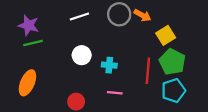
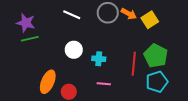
white line: (79, 16) -> (72, 15), turned 42
yellow square: (166, 35) -> (150, 20), moved
orange ellipse: (27, 83) -> (48, 82), moved

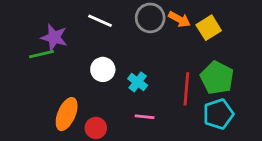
purple star: (26, 23) -> (54, 37), moved
cyan cross: (99, 59) -> (138, 82), turned 32

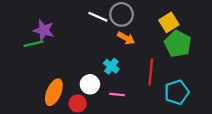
orange arrow: (179, 19) -> (126, 38), moved
white line: (100, 21) -> (98, 17), moved
white circle: (103, 69) -> (90, 84), moved
green pentagon: (217, 78) -> (178, 44), moved

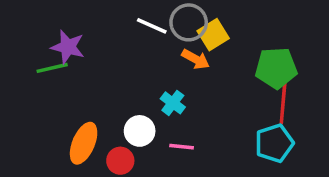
yellow square: (169, 22) -> (213, 35), moved
green pentagon: (178, 44) -> (276, 68), turned -30
red line: (151, 72) -> (283, 103), moved

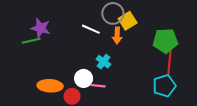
white line: (152, 26) -> (91, 29), moved
orange arrow: (196, 59) -> (117, 35), turned 63
orange ellipse: (84, 143) -> (50, 86), turned 70
pink line: (182, 147) -> (98, 86), moved

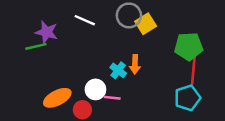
white line: (91, 29) -> (85, 20), moved
orange arrow: (117, 35) -> (135, 64), moved
orange ellipse: (50, 86) -> (57, 98), turned -30

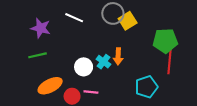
green line: (36, 46) -> (37, 55), moved
white circle: (95, 89) -> (84, 67), moved
pink line: (112, 98) -> (91, 92), moved
cyan pentagon: (187, 98) -> (146, 87), moved

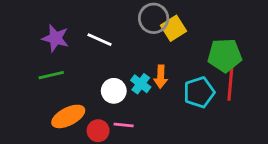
white line: (74, 18) -> (100, 40), moved
cyan pentagon: (146, 87) -> (199, 92), moved

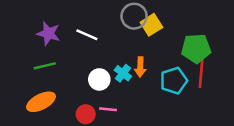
orange ellipse: (68, 116) -> (41, 102), moved

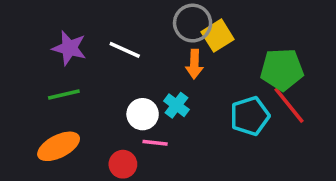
orange arrow: (140, 67) -> (194, 64), moved
red line: (201, 73) -> (289, 105), turned -44
pink line: (108, 109) -> (155, 143), moved

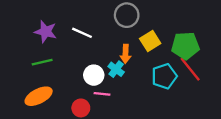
yellow square: (218, 36) -> (150, 41), moved
orange arrow: (194, 64) -> (125, 54), moved

